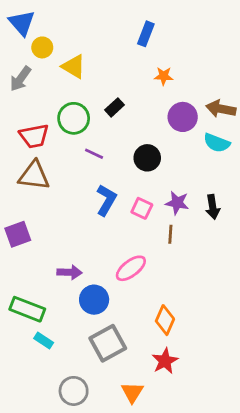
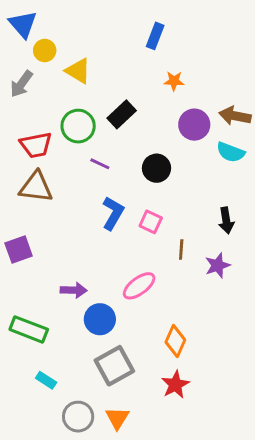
black rectangle: (115, 107) -> (122, 114), size x1.4
purple star: (177, 203) -> (218, 265), moved, turned -30
cyan rectangle: (44, 341) -> (46, 380), moved
orange triangle: (132, 392) -> (117, 418), moved

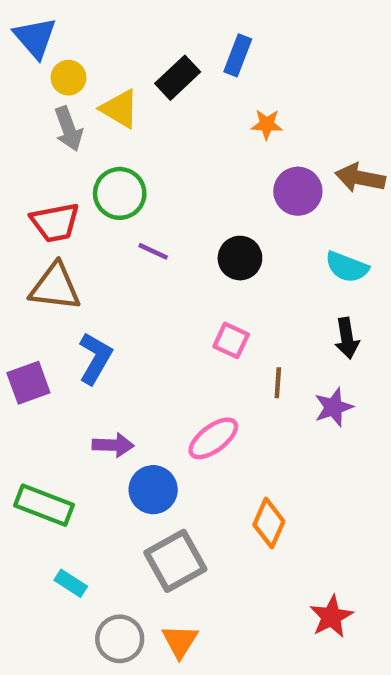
gray arrow: (21, 84) -> (68, 129), moved, turned -56
black rectangle: (122, 114) -> (178, 78), moved
cyan semicircle: (231, 152) -> (347, 267), moved
blue L-shape: (113, 213) -> (95, 358), moved
red star: (175, 385) -> (331, 617), moved

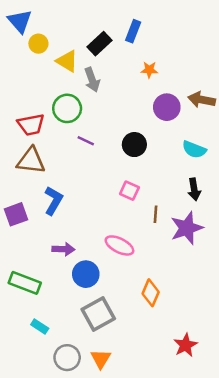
gray arrow: (68, 129) -> (92, 80), moved
purple star: (334, 407) -> (187, 228), size x1.5
pink ellipse: (213, 438) -> (119, 245), turned 64

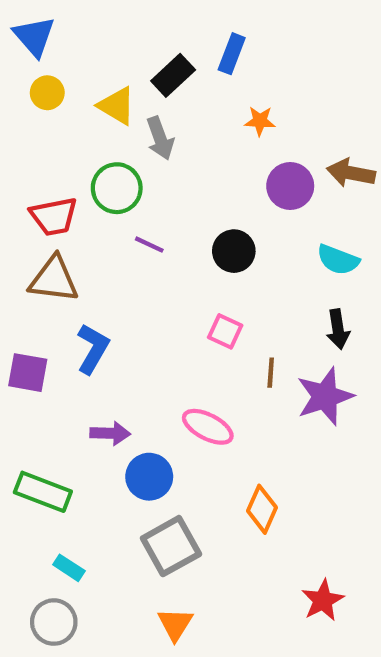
yellow circle: (38, 44) -> (47, 93), moved
purple square: (16, 214) -> (28, 373), turned 30
gray circle: (67, 358) -> (54, 622), moved

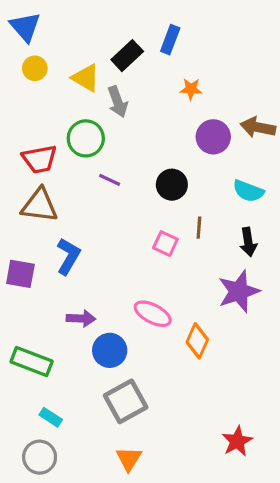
brown line: (271, 373) -> (199, 228), moved
orange diamond: (262, 509) -> (197, 341), moved

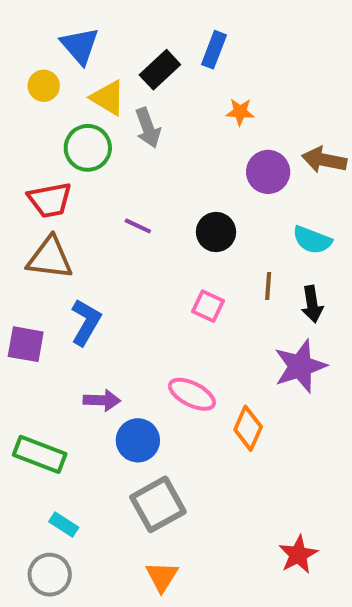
blue triangle: (25, 27) -> (80, 46), moved
green circle: (86, 138) -> (88, 148), moved
brown line: (199, 228) -> (268, 286), moved

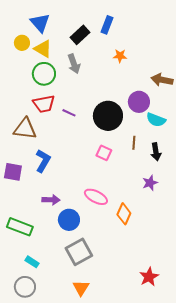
yellow triangle: (108, 98) -> (43, 49), moved
purple circle: (268, 172) -> (139, 102), moved
red trapezoid: (50, 200) -> (44, 104), moved
black circle: (216, 232) -> (108, 116), size x1.5
purple star: (300, 366) -> (150, 183), size x0.6

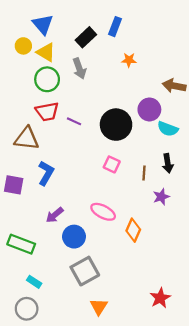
brown line: (134, 143) -> (144, 173), moved
purple arrow: (51, 200) -> (55, 215), turned 138
orange triangle: (81, 288) -> (99, 307), moved

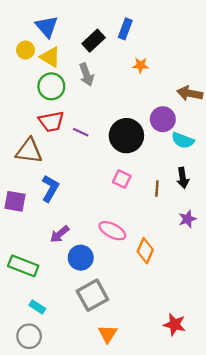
purple star: (161, 197) -> (187, 219), moved
red star: (160, 298) -> (175, 325), turned -30

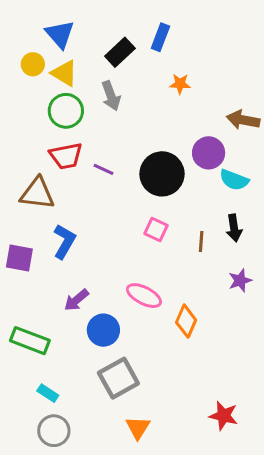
gray circle: (29, 336) -> (54, 431), moved

